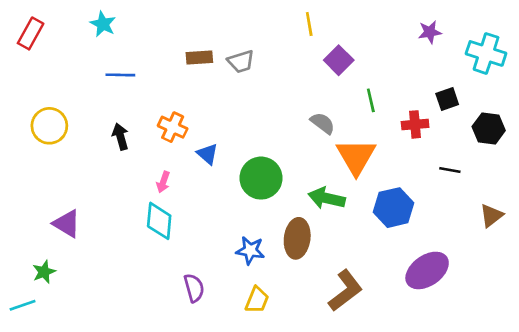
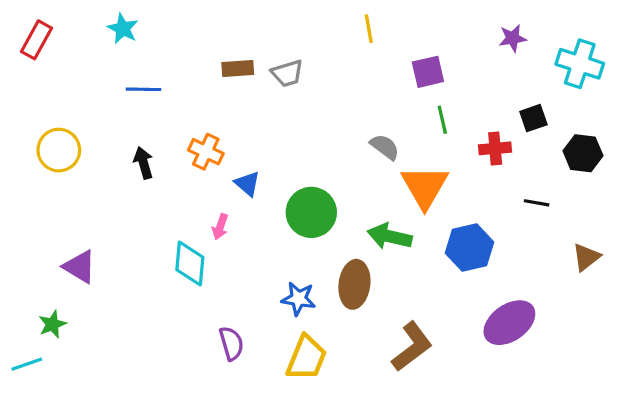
purple square: (339, 60) -> (428, 72), moved, turned 32
pink arrow: (163, 182) -> (220, 227), moved
yellow trapezoid: (257, 300) -> (306, 358), size x1.4

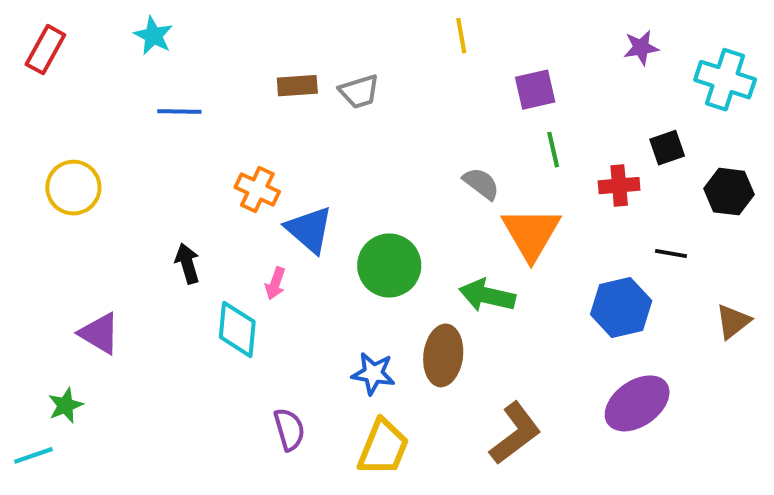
black arrow: (144, 163) -> (187, 263), moved
blue triangle: (247, 184) -> (309, 230), size x1.5
blue hexagon: (469, 248) -> (621, 307), moved

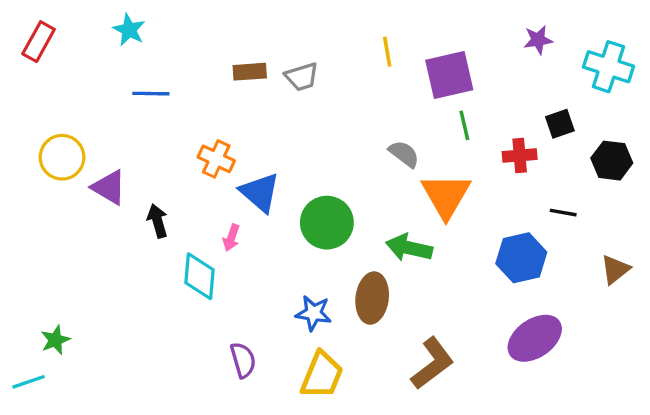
yellow line: (461, 36) -> (387, 52), moved
purple square: (535, 90) -> (449, 75), size x1.4
purple triangle: (99, 333) -> (109, 187), moved

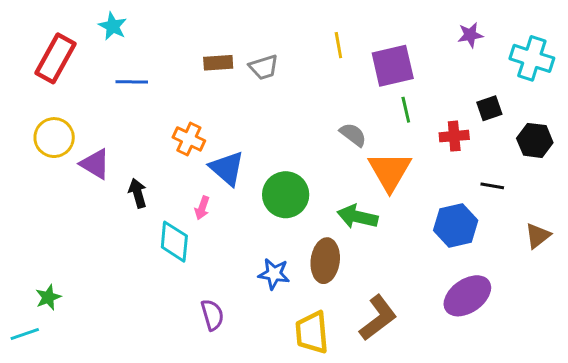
red rectangle: (39, 42) -> (56, 58), moved, size x1.4
yellow trapezoid: (322, 375) -> (312, 332), moved, turned 153

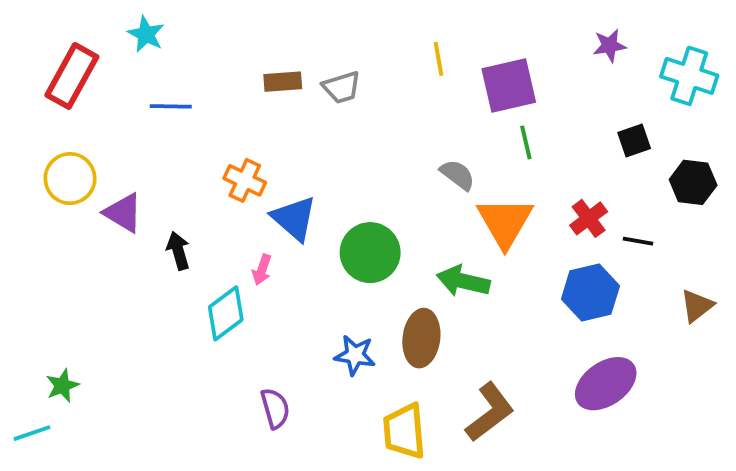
red cross: (454, 136) -> (589, 218), moved, turned -32
cyan diamond: (174, 242) -> (226, 313), turned 48

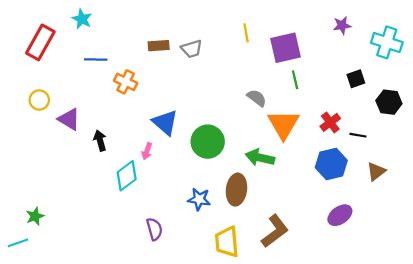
yellow circle: (70, 179) -> (39, 100), size x0.7
orange cross: (245, 180) -> (126, 82), moved
brown triangle: (697, 306) -> (376, 171), moved
purple ellipse: (606, 384) -> (340, 215), size x0.7

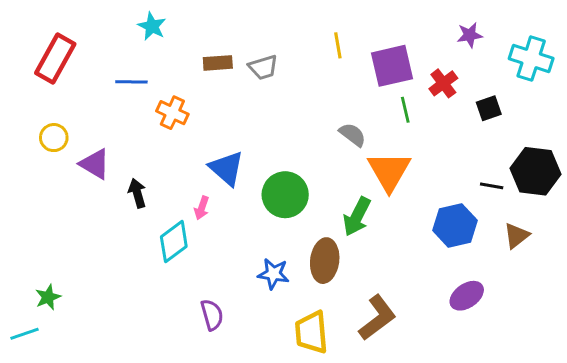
cyan star: (82, 19) -> (152, 26), moved
black hexagon: (389, 102) -> (536, 171), moved, size x1.4
red cross: (330, 122) -> (443, 83), moved
green arrow: (260, 158) -> (357, 217), turned -76

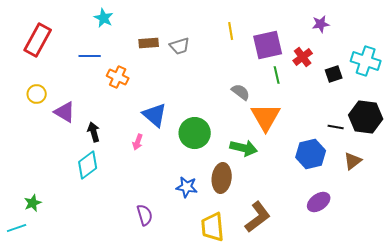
cyan cross: (531, 58) -> (366, 61), moved
green arrow: (357, 217) -> (244, 148), turned -104
cyan diamond: (174, 242) -> (88, 165), moved

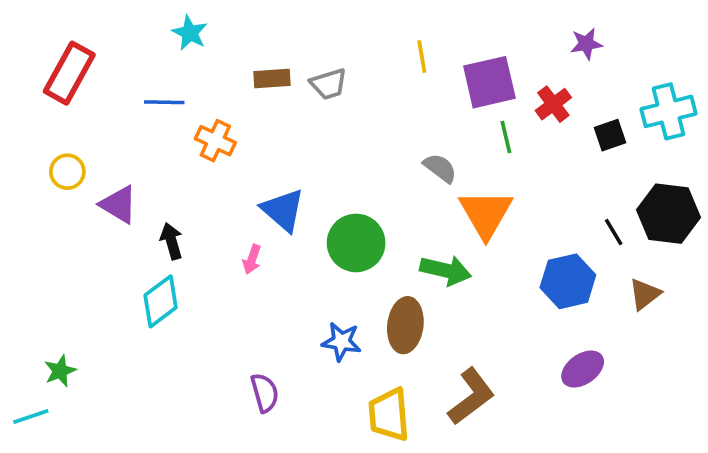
cyan cross: (366, 61) -> (668, 111), turned -32
black line: (336, 127) -> (614, 232), turned 49

